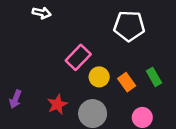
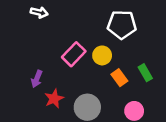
yellow circle: (99, 77) -> (102, 55), moved
purple arrow: (15, 99) -> (37, 79), moved

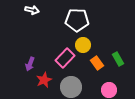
white pentagon: (122, 25) -> (77, 20), moved
pink rectangle: (74, 54) -> (65, 58), moved

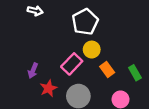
white pentagon: (77, 20) -> (85, 22), turned -30
green rectangle: (118, 59) -> (135, 73), moved

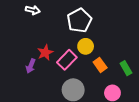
red star: (48, 88) -> (45, 53), moved

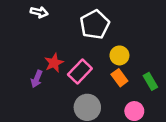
yellow circle: (86, 46) -> (119, 55), moved

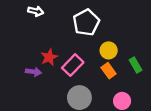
purple arrow: (37, 79) -> (33, 72), turned -104
green rectangle: (150, 81) -> (136, 65), moved

